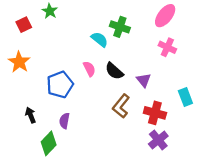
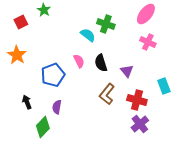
black semicircle: (114, 71) -> (101, 63), turned 30

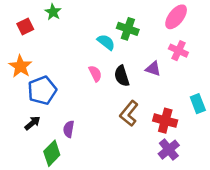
purple triangle: (127, 71) -> (153, 69), moved, turned -32
blue pentagon: (53, 75) -> (42, 90), moved
black arrow: (27, 102) -> (32, 123), turned 72

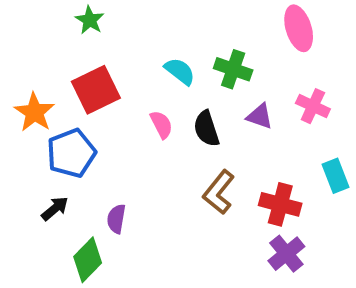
pink ellipse: (176, 17) -> (299, 28), turned -55
red square: (25, 26) -> (96, 90), moved, size x1.6
green cross: (128, 29) -> (233, 69), moved
pink cross: (178, 51) -> (313, 106), moved

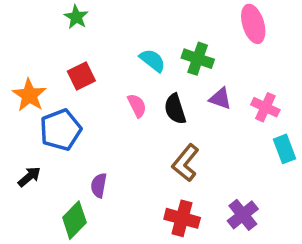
red square: (96, 90) -> (81, 76), size x0.7
pink cross: (313, 106) -> (265, 107), moved
red cross: (280, 204) -> (182, 218), moved
black arrow: (55, 209) -> (29, 177), moved

